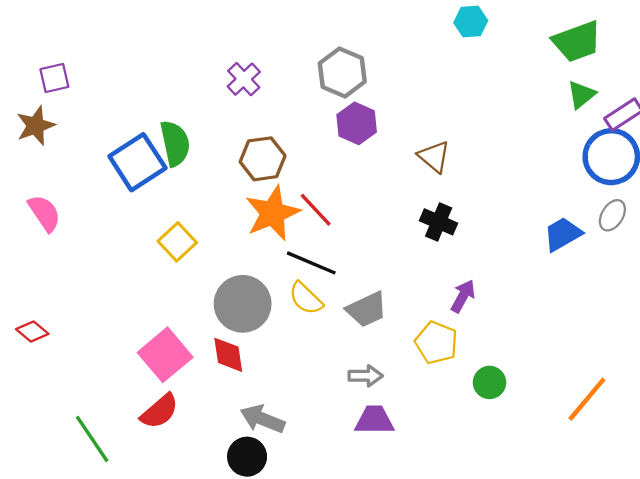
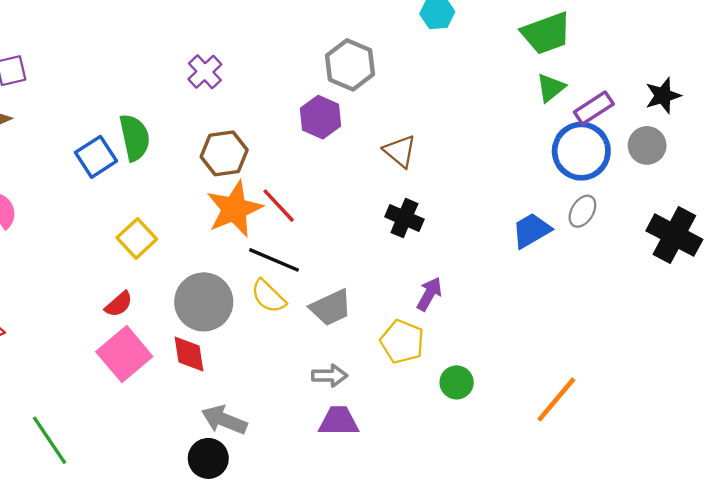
gray hexagon: (342, 72) -> (350, 65), moved
blue square: (137, 162) -> (96, 157), size x0.7
red semicircle: (160, 411) -> (119, 304), moved, size x0.7

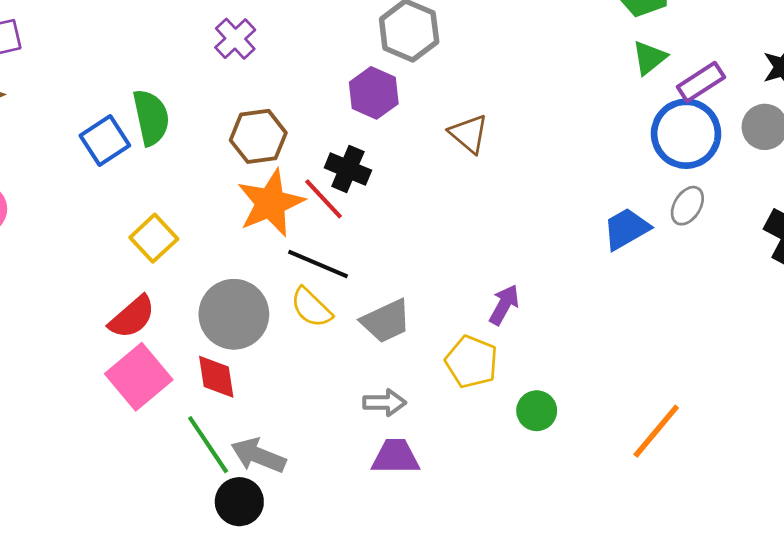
black cross: (404, 218) -> (348, 169), moved
red semicircle: (119, 304) -> (132, 317), size x1.4
green line: (50, 440) -> (208, 445), moved

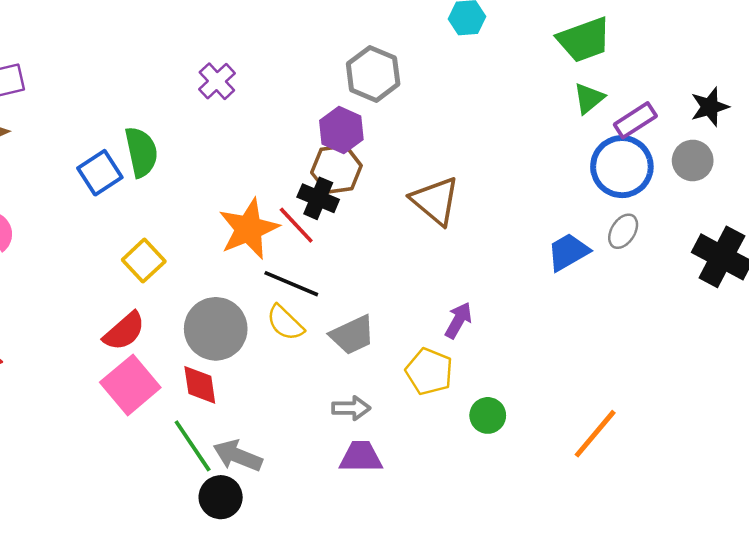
brown triangle: (469, 134) -> (435, 201), moved, size x1.4
brown hexagon: (258, 136) -> (336, 169), moved

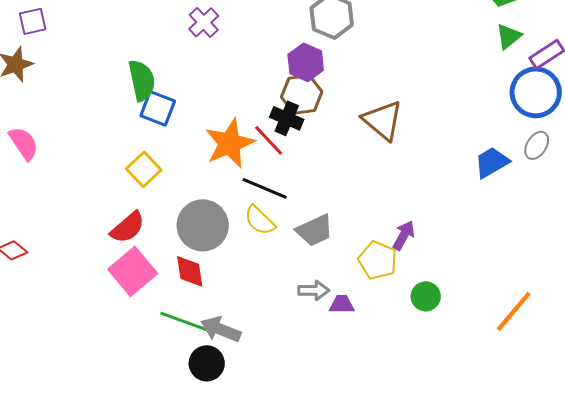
blue square: (100, 173) -> (158, 108), moved, turned -36
purple arrow: (458, 320) -> (404, 235), moved
green line: (193, 446) -> (184, 321), turned -36
purple trapezoid: (361, 457) -> (342, 304), moved, size x0.7

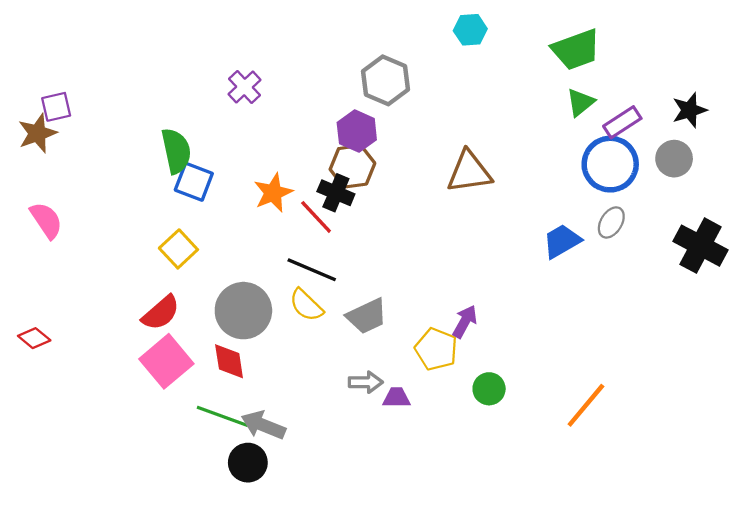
purple square: (33, 21) -> (56, 107), moved
brown triangle: (383, 120) -> (469, 172), moved, turned -48
orange star: (230, 143) -> (273, 193), moved, size x0.7

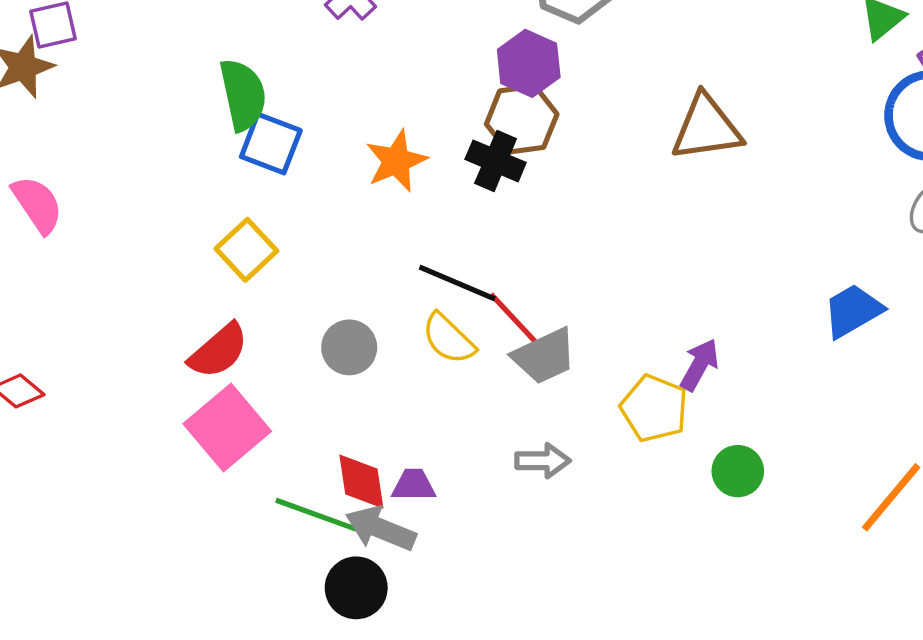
red line: (316, 217) -> (513, 318), moved
blue trapezoid: (562, 241) -> (853, 311), moved
gray circle: (243, 311) -> (349, 347), size x0.6
red diamond: (229, 361) -> (361, 482), moved
purple trapezoid: (397, 398) -> (414, 485), moved

